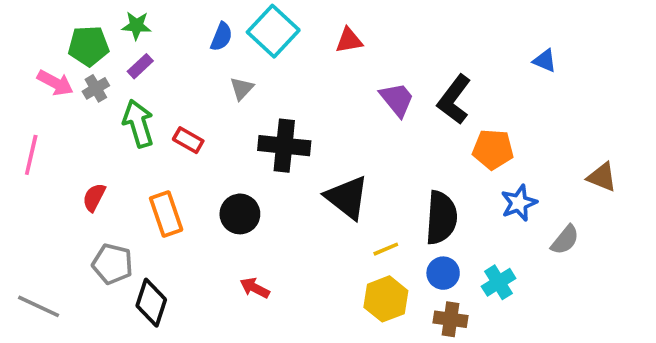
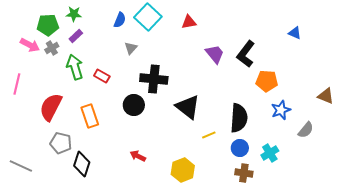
red semicircle: (94, 197) -> (51, 107), size x1.8
black circle: (240, 214) -> (134, 105), moved
yellow hexagon: (386, 299) -> (183, 170), moved

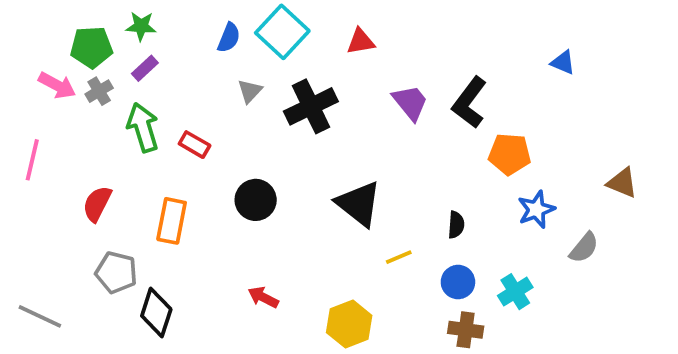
black cross: (154, 79) -> (311, 106), moved, turned -32
red semicircle: (51, 107) -> (97, 204), size x0.7
orange rectangle: (90, 116) -> (172, 221), turned 30
black semicircle: (239, 118) -> (456, 225), size x0.5

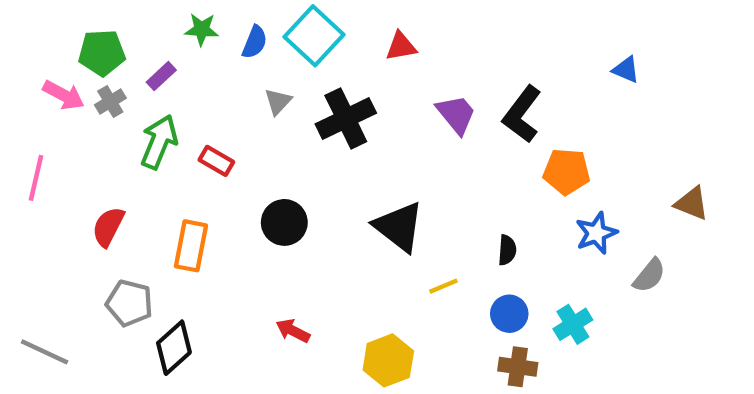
green star: (141, 26) -> (202, 29), moved
green arrow: (143, 127) -> (159, 142), turned 39
black diamond: (156, 313) -> (174, 348), turned 30

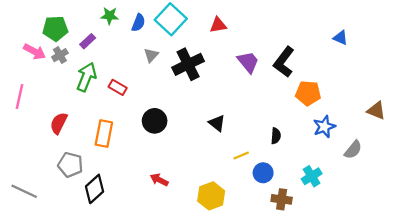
black triangle: (399, 227) -> (217, 123), size x0.6
blue circle: (509, 314) -> (263, 173), moved

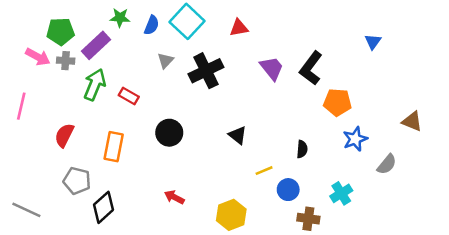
blue triangle: (340, 38) -> (373, 42), turned 42
purple rectangle: (88, 41) -> (96, 45), size x1.6
gray cross: (60, 55) -> (66, 61), turned 35

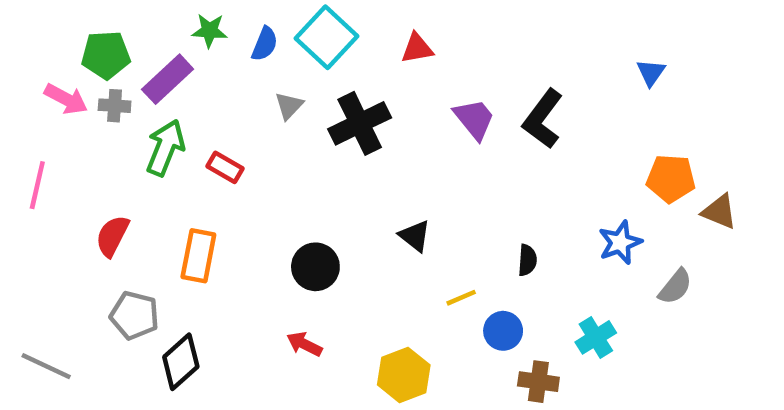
orange pentagon: (337, 102) -> (671, 179), moved
black circle: (169, 133) -> (315, 267), moved

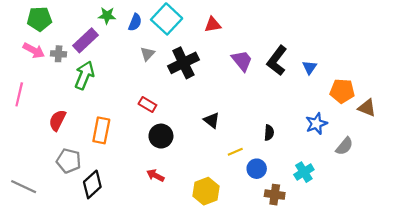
green pentagon: (106, 55) -> (39, 19), moved
blue triangle: (651, 73) -> (310, 67), moved
red rectangle: (225, 167) -> (147, 104), moved

